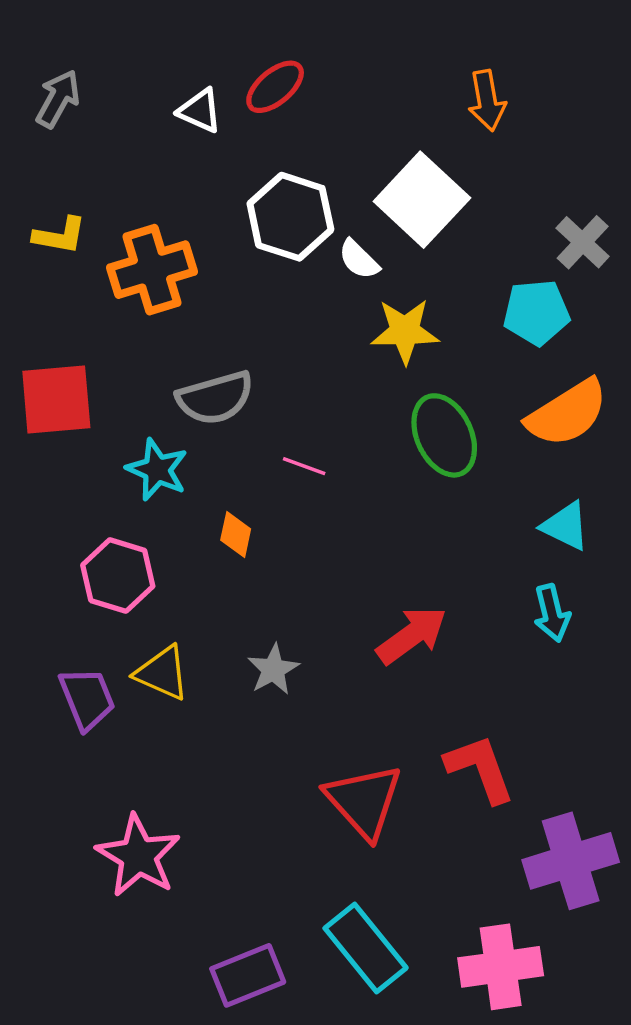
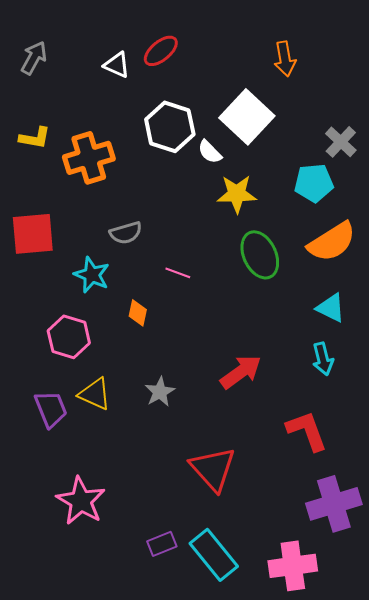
gray semicircle: (215, 398) -> (126, 233), size x0.7
red L-shape: (480, 769) -> (307, 431), moved
purple rectangle: (248, 975) -> (162, 544), moved, size x0.7

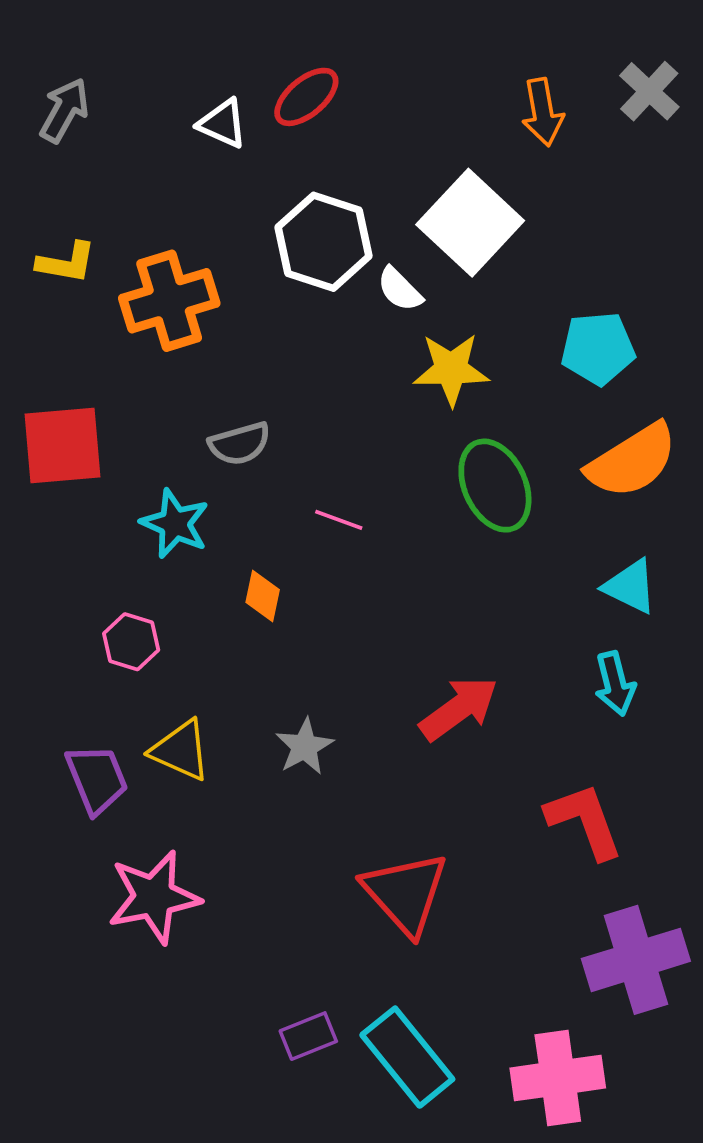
gray cross: (341, 142) -> (649, 91), moved
pink hexagon: (69, 337) -> (131, 642), size x0.7
pink star: (81, 501) -> (154, 897), moved, turned 30

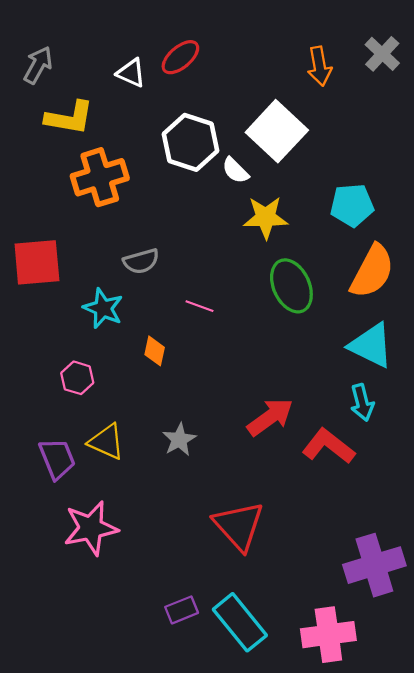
yellow L-shape: (66, 263) -> (69, 118), moved, size x1.4
orange semicircle: (632, 461) -> (372, 271), turned -30
cyan triangle: (630, 587) -> (371, 345), size x1.4
red L-shape: (585, 821) -> (328, 446), moved, turned -32

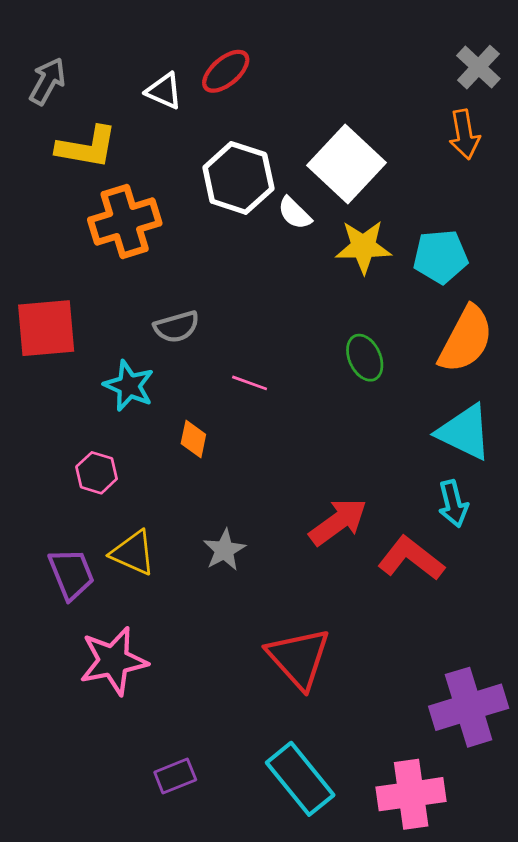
orange arrow: (319, 66) -> (464, 134), moved
yellow star: (266, 218) -> (363, 247), moved
green ellipse: (291, 286) -> (365, 358), size x0.7
purple rectangle: (182, 610) -> (175, 776), moved

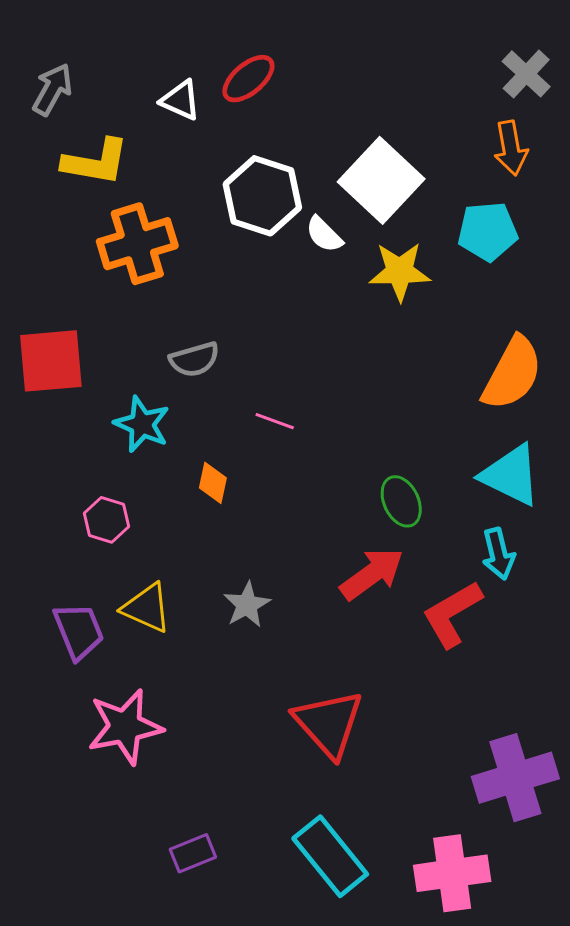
cyan pentagon: (441, 257) -> (488, 231), moved
green ellipse: (365, 358) -> (401, 501), moved
red L-shape: (411, 558) -> (452, 614), turned -68

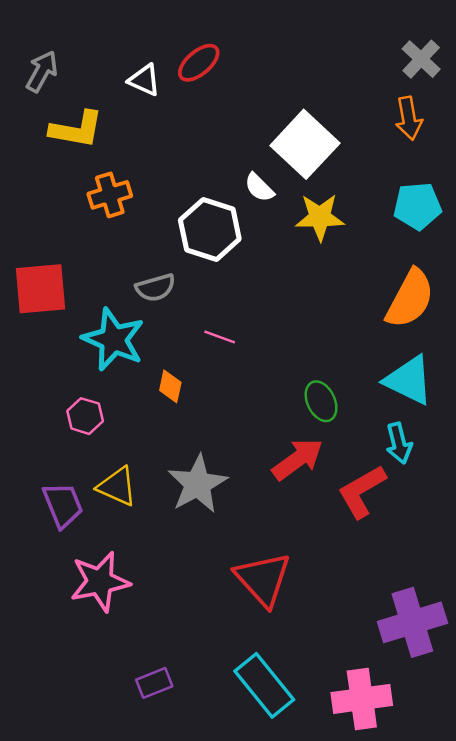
white hexagon: (262, 196) -> (210, 230), moved
cyan pentagon: (488, 231) -> (417, 206), moved
orange cross: (137, 244) -> (110, 195), size x0.7
cyan star: (142, 424) -> (113, 339), size x1.4
gray star: (247, 605) -> (197, 484), size x1.6

